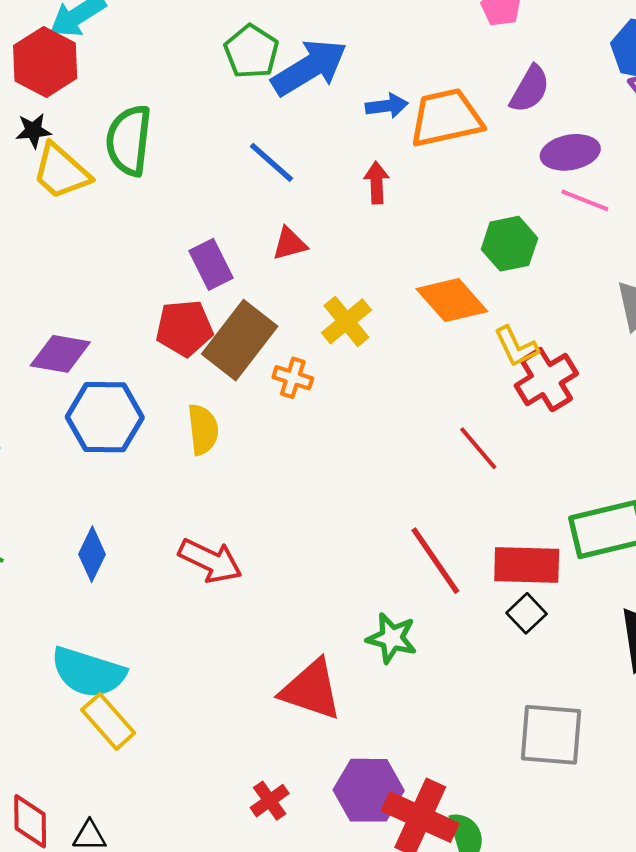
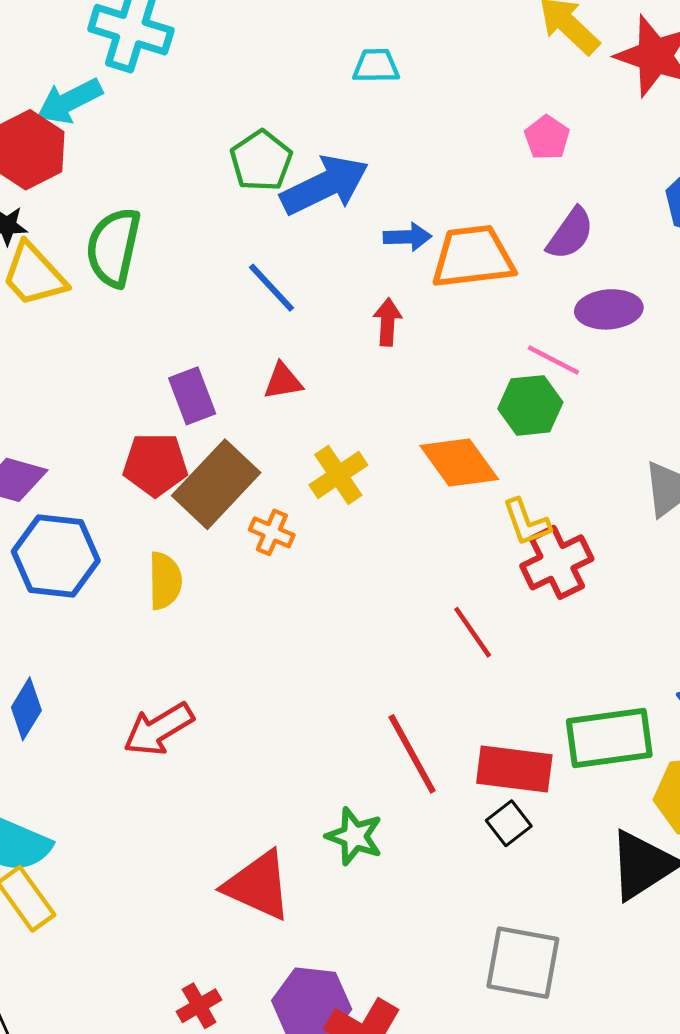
pink line: (585, 200) -> (553, 360), moved
red arrow: (210, 561) -> (159, 729), turned 118

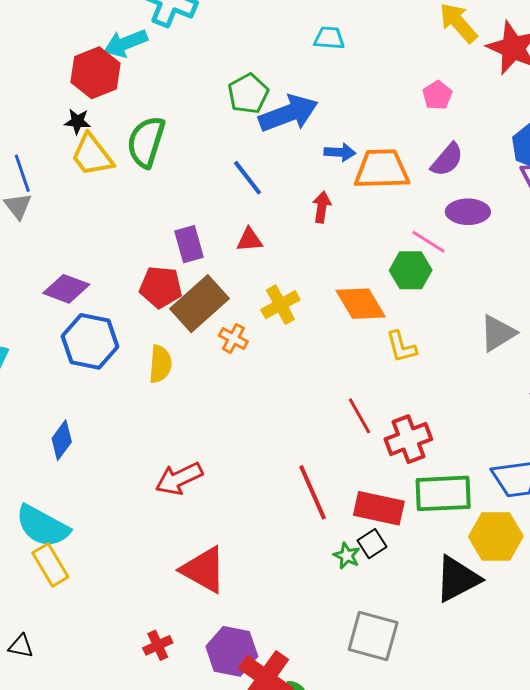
red cross: (557, 562) -> (408, 439), moved
red arrow: (159, 729) -> (179, 479), moved
green star: (354, 836) -> (347, 556), moved, size x0.7

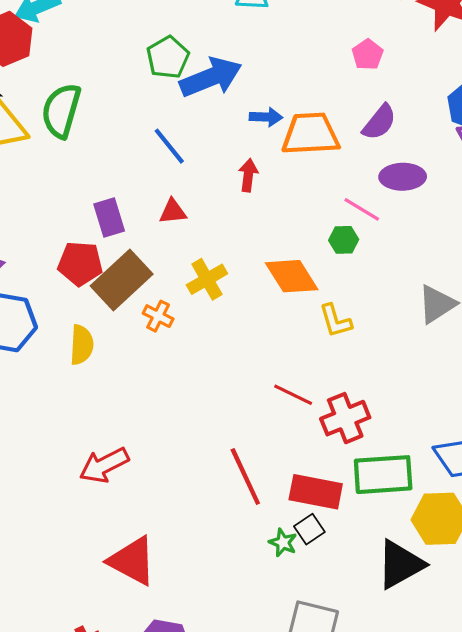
green hexagon: (411, 270) -> (344, 240), size x0.7
red line: (360, 416) -> (293, 395), turned -33

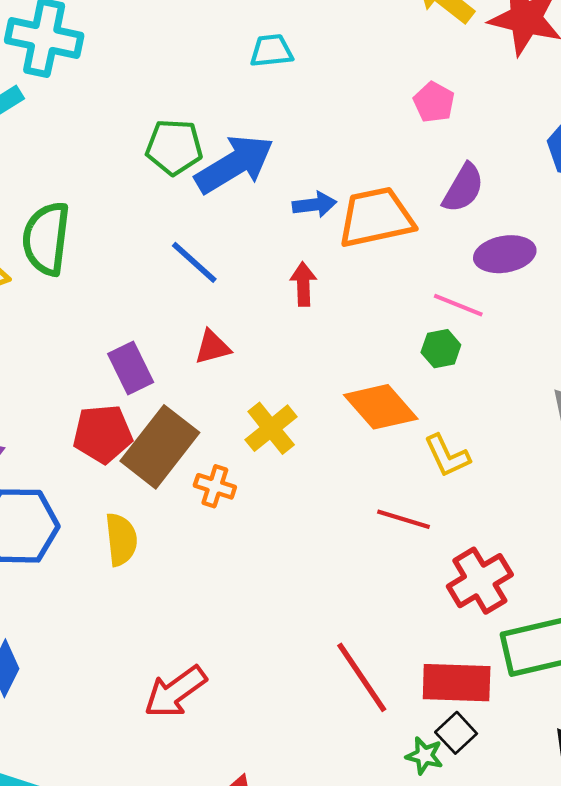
green pentagon: (168, 57) -> (174, 147), turned -30
red line: (293, 395) -> (404, 519), moved

